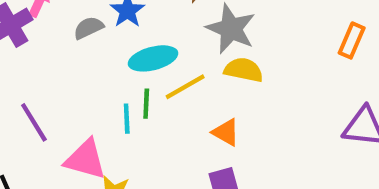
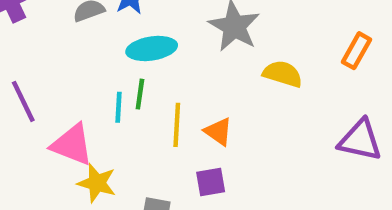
yellow semicircle: (244, 70) -> (283, 74), moved
yellow line: (185, 87) -> (177, 125), moved, turned -63

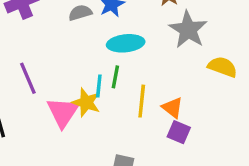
pink triangle: (72, 145) -> (63, 112), turned 40
purple square: (211, 182) -> (179, 132), moved, turned 30
yellow star: (97, 183) -> (86, 102), moved

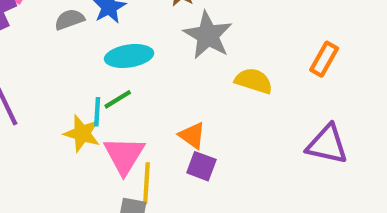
green line: (115, 77) -> (118, 99), turned 50
yellow line: (142, 101) -> (146, 183), moved
pink triangle: (63, 112) -> (124, 155), moved

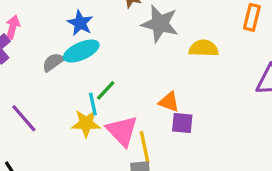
gray semicircle: (69, 19) -> (53, 62), moved
cyan ellipse: (129, 56) -> (81, 51), moved

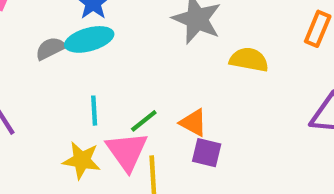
green line: (106, 90) -> (144, 121), moved
yellow star: (86, 123) -> (82, 160), moved

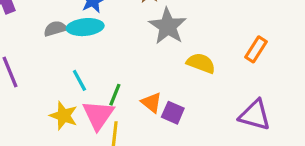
cyan line: (94, 111) -> (79, 80), turned -35
green line: (144, 121) -> (115, 95), turned -40
purple square: (207, 153) -> (173, 113), moved

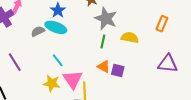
cyan ellipse: (85, 27) -> (56, 27), turned 35
green line: (115, 95) -> (103, 42), moved

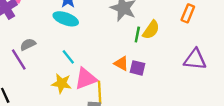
gray semicircle: (38, 31) -> (28, 44), moved
yellow semicircle: (130, 38) -> (151, 30), turned 114
green line: (103, 42) -> (137, 34), moved
pink triangle: (73, 79) -> (86, 79), turned 45

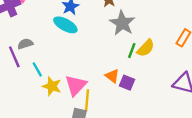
cyan line: (68, 57) -> (37, 69), moved
pink triangle: (86, 79) -> (76, 85), turned -35

